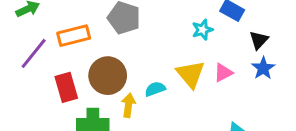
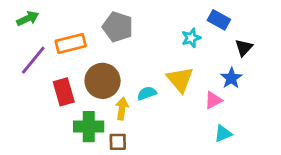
blue star: (263, 68) -> (231, 78), moved
pink triangle: (223, 73) -> (213, 100), moved

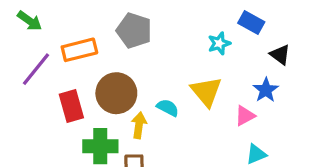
green arrow: (28, 19) -> (30, 21), turned 60
black triangle: (244, 48) -> (280, 55), turned -36
cyan semicircle: (147, 93) -> (168, 108), turned 48

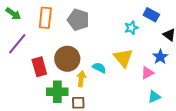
orange rectangle: (79, 50) -> (45, 18), moved, turned -70

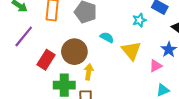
red rectangle: (39, 67) -> (46, 60), turned 48
cyan semicircle: (99, 68) -> (107, 37), moved

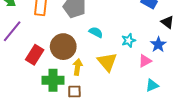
cyan star: (139, 20) -> (129, 40), moved
yellow triangle: (131, 51) -> (107, 62), moved

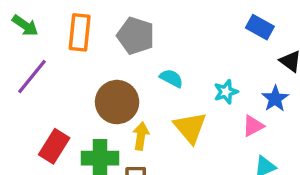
red rectangle: (35, 55) -> (54, 146), moved

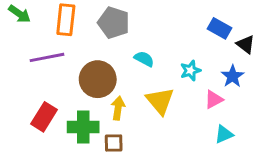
blue rectangle: (260, 27) -> (219, 28), moved
purple line: (32, 77) -> (47, 57), moved, turned 40

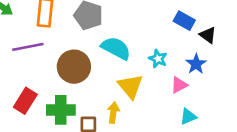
cyan semicircle: (144, 59) -> (116, 48), size x1.6
cyan star: (190, 70) -> (158, 59), turned -30
yellow arrow: (118, 108) -> (113, 113), moved

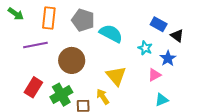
cyan semicircle: (116, 48) -> (111, 34), moved
cyan star: (158, 59) -> (145, 48), moved
green cross: (61, 110) -> (61, 95), turned -30
yellow arrow: (113, 113) -> (103, 97), turned -42

